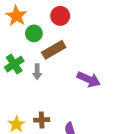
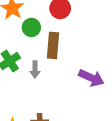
brown rectangle: (54, 50) -> (53, 45), turned -55

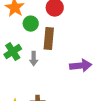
purple arrow: (91, 78) -> (81, 66), turned -30

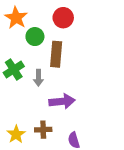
purple arrow: (81, 66) -> (62, 101), moved

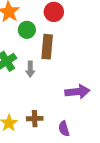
purple arrow: (62, 101) -> (77, 92), moved

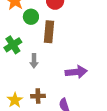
gray arrow: (30, 69) -> (34, 61), moved

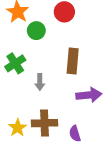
brown rectangle: (49, 32) -> (73, 61), moved
brown cross: (38, 96) -> (44, 123), size x1.5

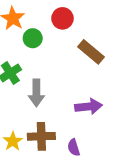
brown rectangle: (73, 61) -> (91, 52), moved, turned -55
gray arrow: (40, 82) -> (36, 93), size x1.5

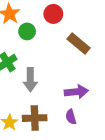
purple semicircle: (74, 147) -> (71, 117), moved

